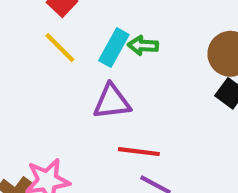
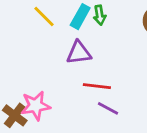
green arrow: (143, 45) -> (100, 15), turned -102

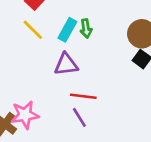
purple line: (108, 108) -> (79, 117), moved, turned 30

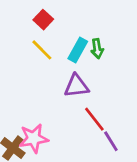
red line: (83, 96) -> (94, 119), turned 45
purple line: (79, 117) -> (111, 141), moved

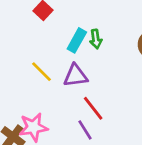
yellow line: (42, 50) -> (42, 72), moved
purple line: (111, 141) -> (85, 130), moved

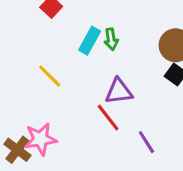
purple triangle: (75, 76) -> (119, 91), moved
purple line: (85, 130) -> (146, 142), moved

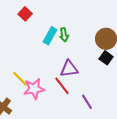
yellow line: (50, 76) -> (20, 79), moved
pink star: (40, 139) -> (34, 89), moved

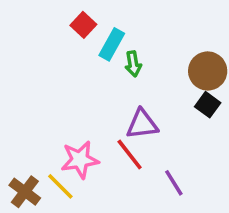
red square: (25, 14) -> (83, 25), moved
cyan rectangle: (50, 36) -> (112, 44), moved
yellow line: (20, 79) -> (60, 186), moved

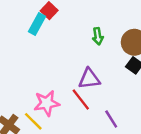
cyan rectangle: (112, 44) -> (37, 24), moved
green arrow: (133, 64) -> (98, 36), moved

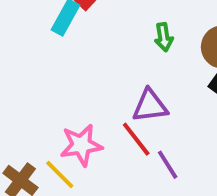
purple line: (111, 119) -> (168, 165), moved

